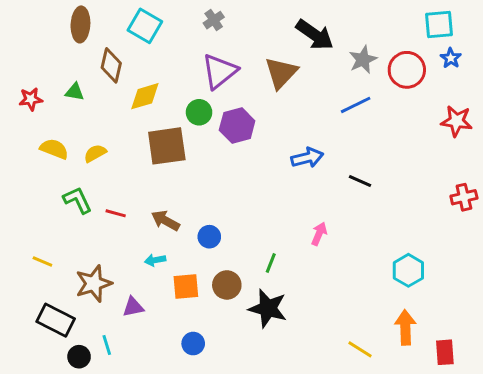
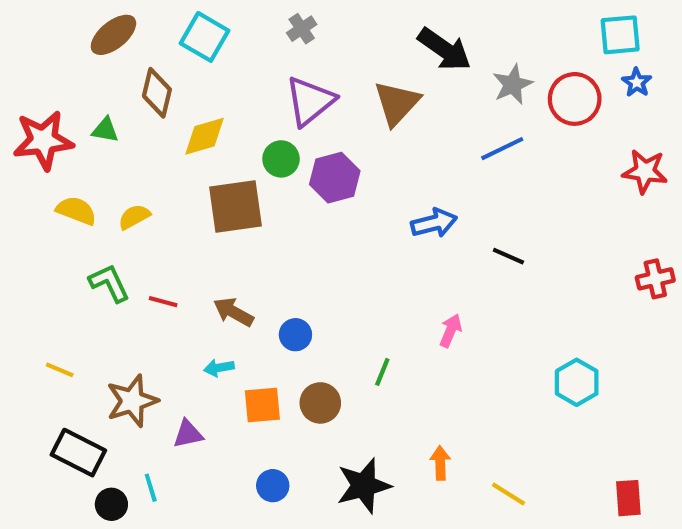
brown ellipse: (80, 24) -> (113, 35), turned 48
red star: (31, 99) -> (43, 140), size x1.8
black star: (268, 308) -> (364, 486), moved, turned -30
orange arrow: (405, 327) -> (440, 463), moved, size x0.7

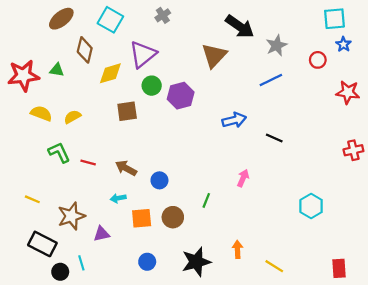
red circle: (575, 99) -> (318, 60), moved, size x0.6
purple triangle: (310, 101) -> (143, 54), moved
brown square: (235, 206) -> (127, 111), size x0.7

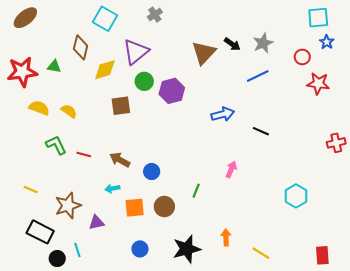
brown ellipse: (61, 19) -> (25, 18), moved
black arrow: (240, 26) -> (232, 44), moved, size x0.6
red star: (348, 92) -> (318, 83), moved
yellow semicircle: (72, 117) -> (69, 111), turned 63

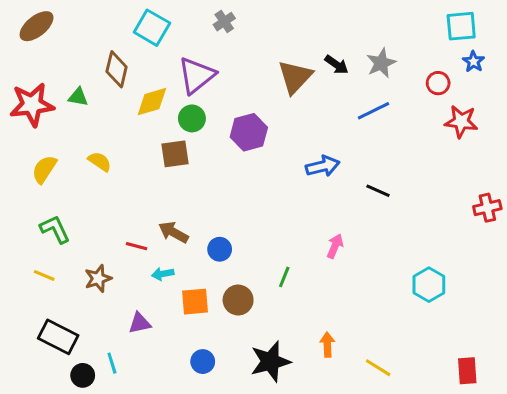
green circle: (144, 81) -> (192, 118), moved
yellow semicircle: (39, 108) -> (44, 169), moved, turned -78
green L-shape: (56, 145) -> (55, 229), moved
red line: (84, 155) -> (137, 246), moved
brown star: (68, 205) -> (98, 278), moved, size x0.7

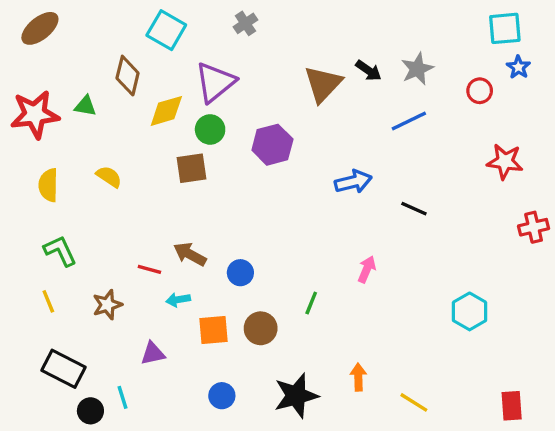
red star: (461, 122) -> (505, 162), moved
yellow semicircle: (44, 169) -> (48, 185), turned -32
yellow line: (44, 275) -> (48, 301), turned 45

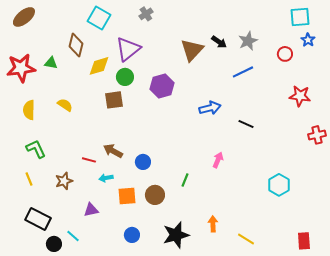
cyan line: (122, 397) -> (73, 236), turned -32

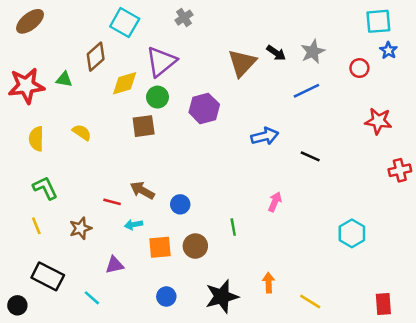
brown diamond: (76, 45) -> (96, 57), turned 35
green line: (185, 180) -> (233, 227), turned -32
black circle: (54, 244) -> (17, 305), moved

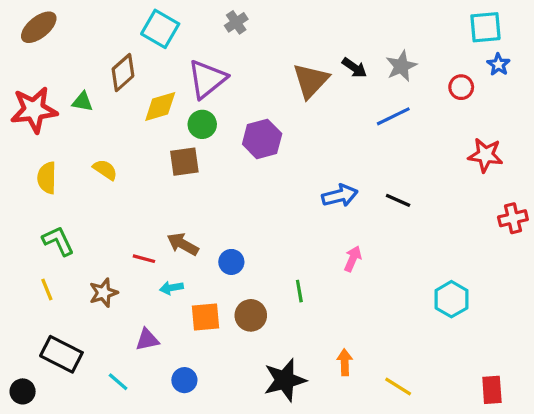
blue arrow: (265, 136) -> (340, 196), moved
blue circle: (166, 296) -> (184, 380), moved

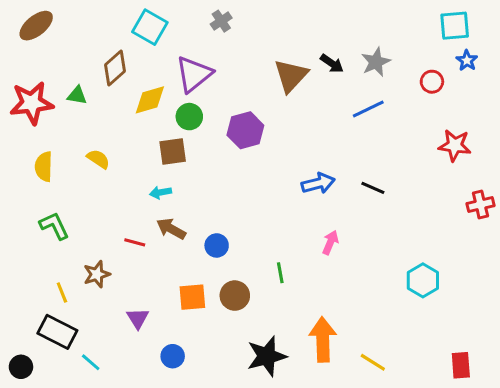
cyan arrow: (171, 288) -> (160, 192), moved
yellow line: (47, 289) -> (62, 292), moved
purple triangle: (147, 340) -> (138, 318), turned -50
orange arrow: (345, 362) -> (323, 340), size x1.8
cyan line: (118, 382) -> (91, 362), moved

